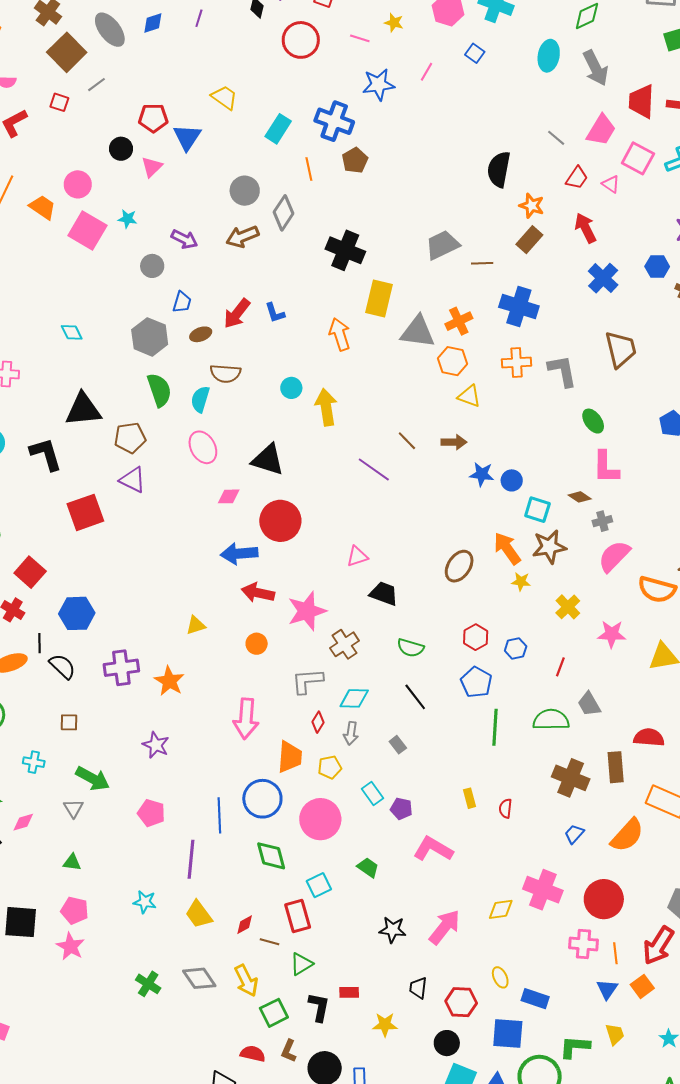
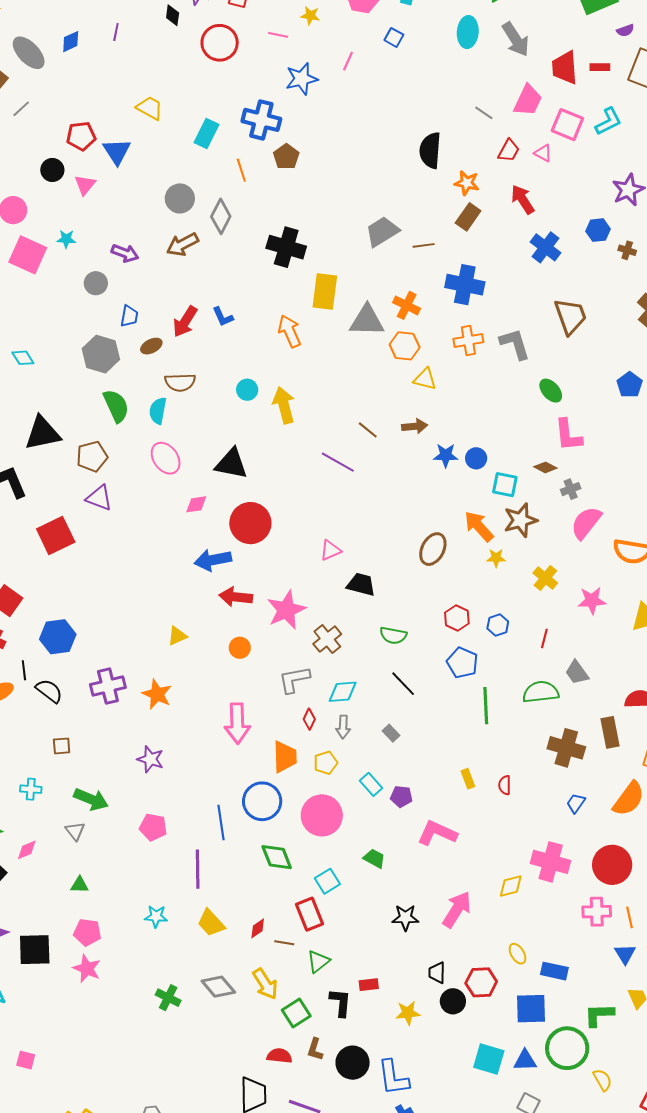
orange cross: (459, 321) -> (407, 305), turned -32
black circle: (447, 1043) -> (453, 1001), moved

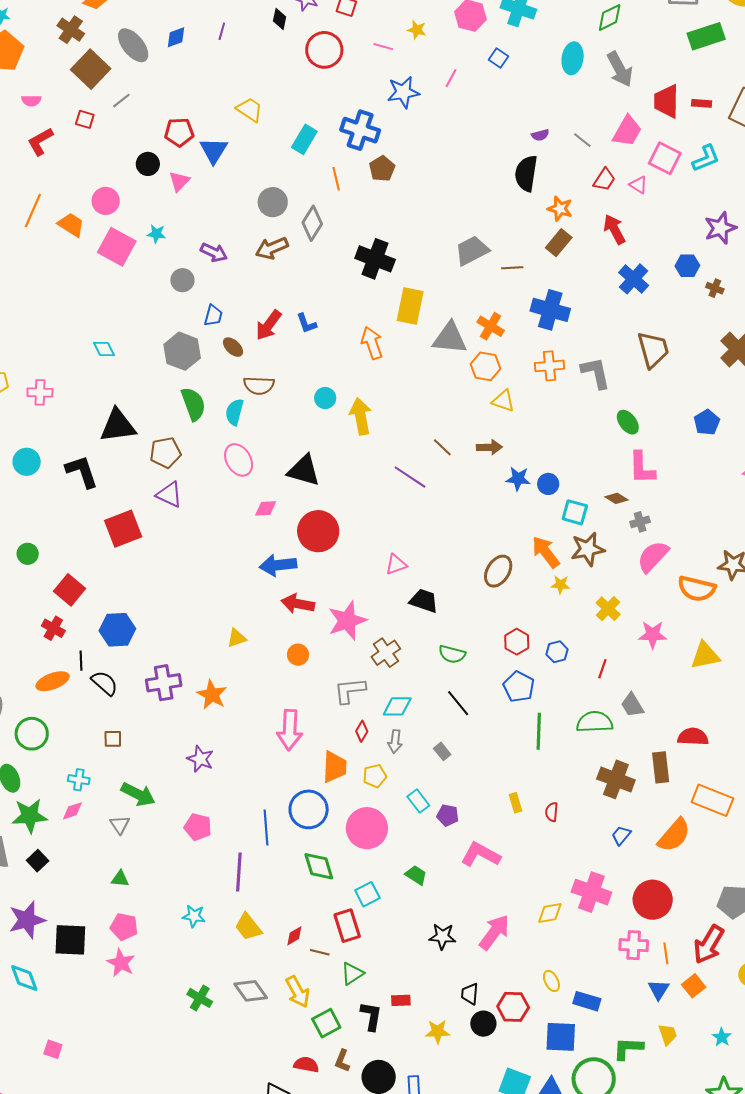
purple semicircle: (625, 30) -> (540, 135), moved
brown ellipse: (151, 346) -> (233, 347), turned 65
pink diamond: (27, 850) -> (72, 811), moved

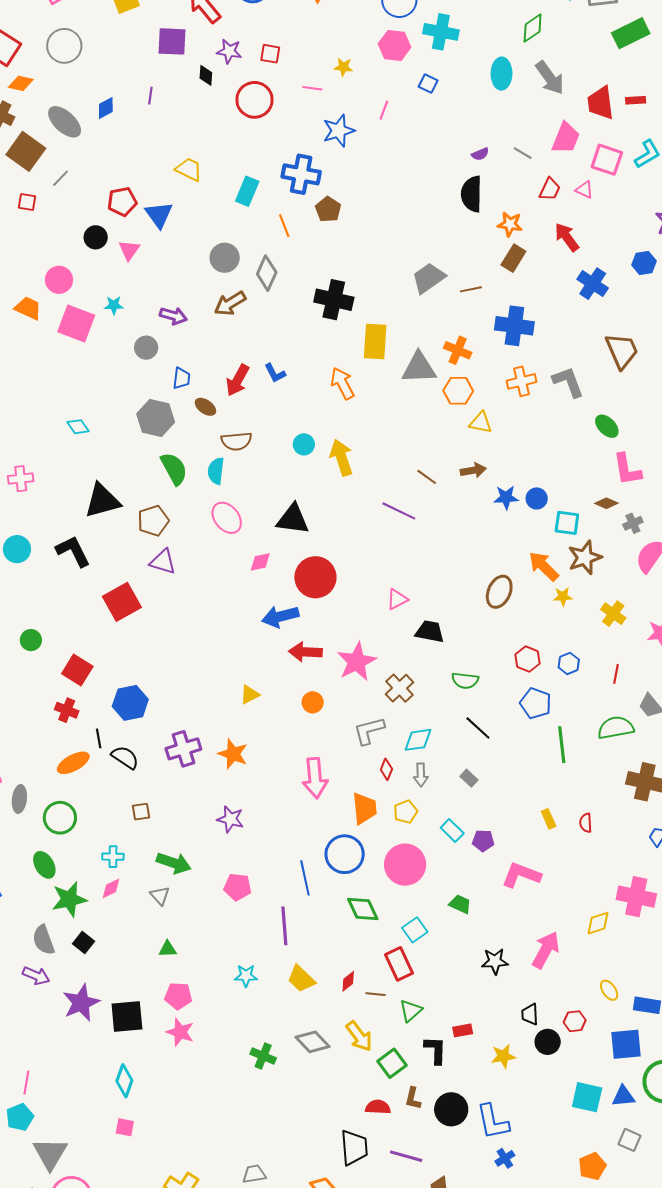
cyan diamond: (24, 978) -> (124, 1081), moved, turned 48
red hexagon: (513, 1007) -> (575, 1021), size x0.7

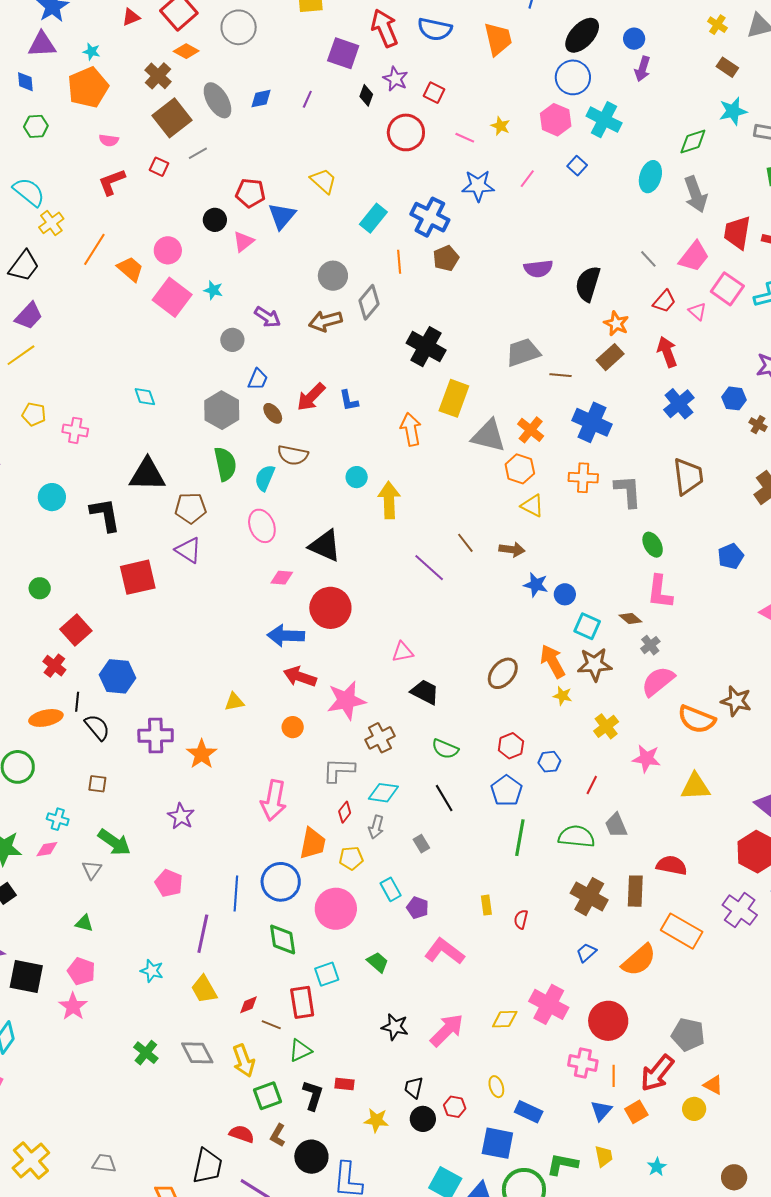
purple semicircle: (480, 154) -> (538, 269), moved, size x1.6
gray cross: (633, 523) -> (650, 645), turned -30

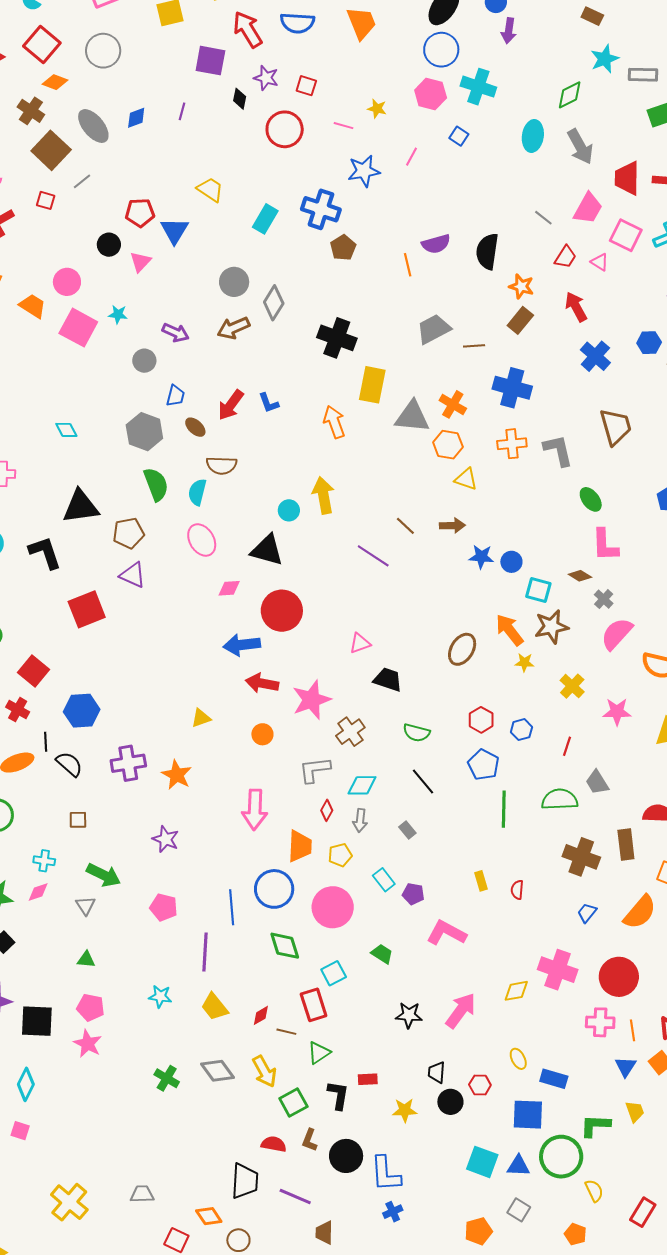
orange line: (399, 262) -> (408, 265), moved
cyan circle: (357, 477) -> (289, 510), moved

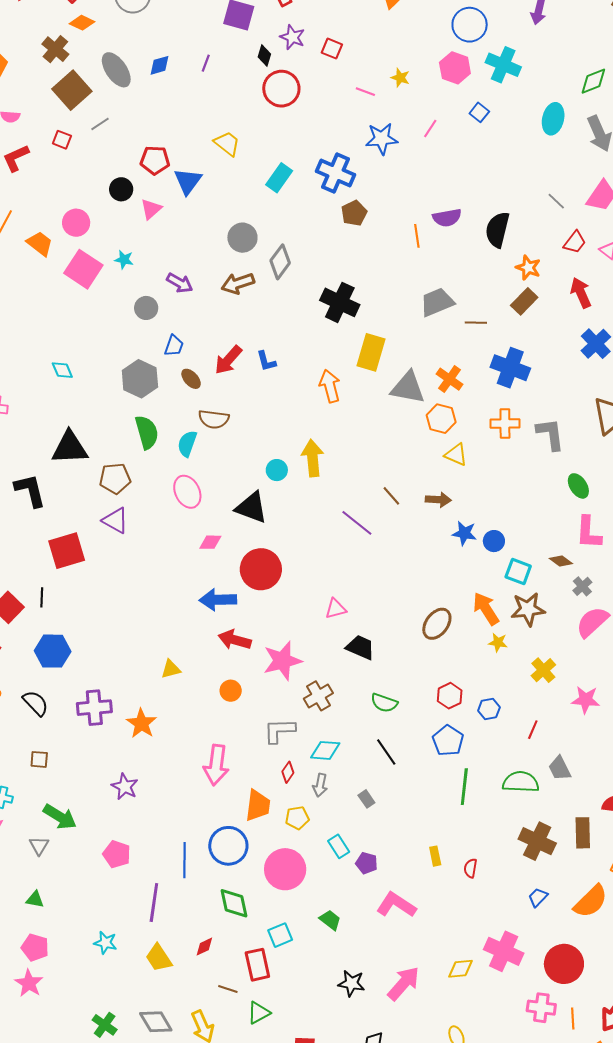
red circle: (285, 129) -> (281, 89), moved
black line: (46, 742) -> (42, 597), moved
red diamond: (261, 1015) -> (204, 947), moved

